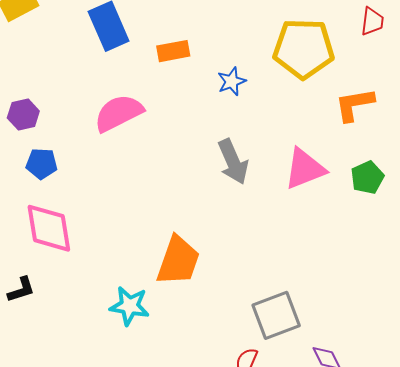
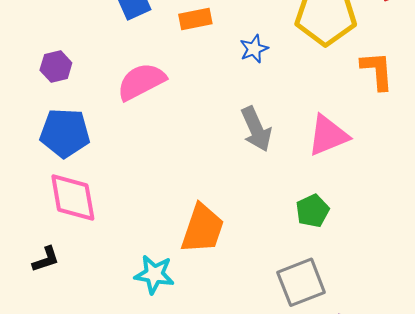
orange L-shape: (354, 105) -> (377, 71), turned 96
purple hexagon: (23, 115) -> (56, 67), moved
blue pentagon: (42, 164) -> (65, 133), size x1.6
green pentagon: (367, 177) -> (312, 211), moved

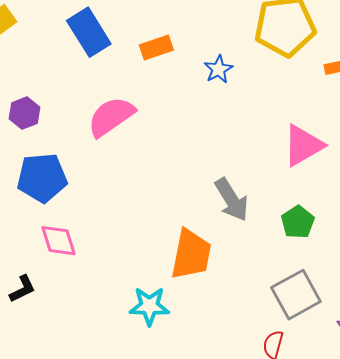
gray arrow: (256, 129) -> (232, 200), moved
pink diamond: (73, 197) -> (58, 241), size x0.7
black L-shape: (46, 259) -> (22, 289), moved

